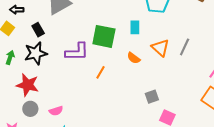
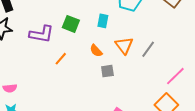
green square: (104, 36) -> (71, 24), size x0.7
gray square: (152, 97) -> (107, 71), moved

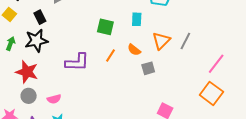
purple L-shape: (42, 34) -> (77, 62), moved
orange triangle: (124, 46) -> (161, 41), turned 30
orange line: (61, 59) -> (111, 55), moved

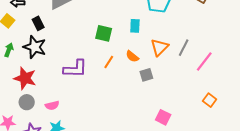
black star: (36, 41) -> (35, 47), turned 30
pink line: (216, 64) -> (204, 61), moved
orange square: (211, 93) -> (210, 100), size x0.6

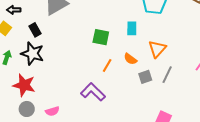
gray line: (184, 48) -> (167, 75), moved
purple L-shape: (75, 69) -> (93, 92), moved, turned -135

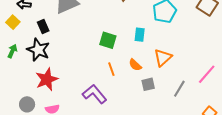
orange line: (107, 65) -> (111, 69), turned -56
gray line: (167, 75) -> (179, 89), moved
red star: (24, 85) -> (47, 79), moved, turned 30

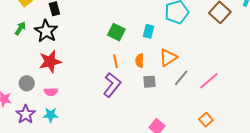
orange semicircle: (135, 65) -> (140, 61), turned 40
gray line: (179, 89) -> (181, 78), moved
purple L-shape: (95, 94) -> (112, 85), moved, turned 70

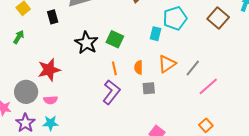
black star: (46, 31) -> (86, 43), moved
cyan rectangle: (149, 31) -> (156, 34), moved
gray line: (181, 78) -> (193, 68), moved
gray circle: (27, 83) -> (26, 92), size x1.5

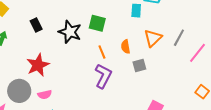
black rectangle: (53, 17) -> (36, 25), moved

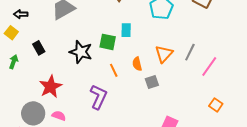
cyan rectangle: (136, 11) -> (126, 30), moved
black rectangle: (36, 25) -> (39, 48), moved
purple L-shape: (103, 76) -> (98, 97), moved
pink semicircle: (45, 95) -> (59, 116), turned -144

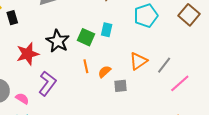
black rectangle: (39, 48) -> (12, 18), moved
orange semicircle: (137, 64) -> (104, 72), moved, turned 48
red star: (50, 87) -> (28, 54), moved
purple L-shape: (98, 97) -> (47, 83), moved

